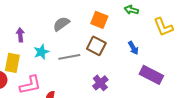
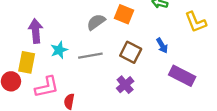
gray semicircle: (61, 24) -> (96, 22), moved
purple arrow: (20, 35) -> (36, 31), size x1.5
brown square: (96, 46) -> (131, 52), moved

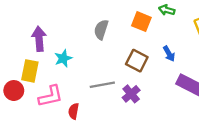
orange square: (124, 14) -> (141, 22), moved
gray semicircle: (96, 22) -> (101, 30), turned -36
gray line: (90, 56) -> (102, 85), moved

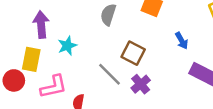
brown square: (137, 61) -> (133, 53), moved
gray line: (102, 85) -> (110, 74), turned 55

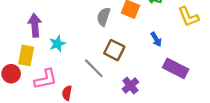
gray semicircle: (108, 15) -> (104, 17), moved
purple cross: (141, 84) -> (130, 86), moved

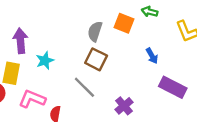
brown square: (114, 50) -> (96, 59), moved
pink L-shape: (46, 79) -> (32, 99), turned -145

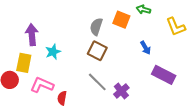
gray line: (84, 87) -> (97, 82), moved

